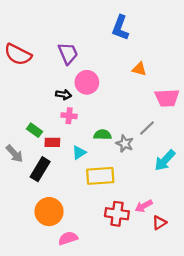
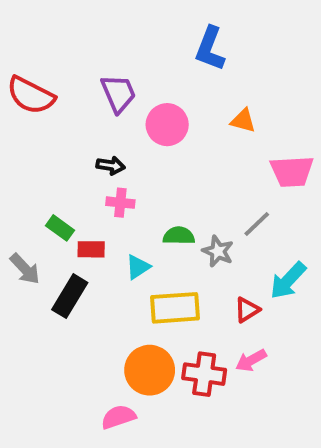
pink circle: (87, 82) -> (167, 125), moved
orange circle: (49, 212) -> (150, 370), moved
red triangle: (159, 223) -> (247, 310), moved

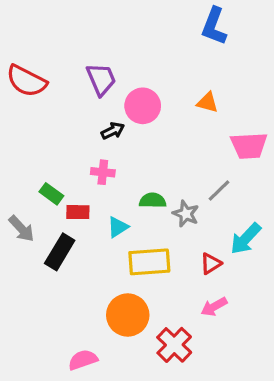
blue L-shape: (210, 49) -> (214, 26), moved
black arrow: (111, 166) -> (113, 131), moved, turned -35
red cross: (204, 374) -> (174, 345), moved, turned 36
pink semicircle: (118, 417) -> (83, 360), moved

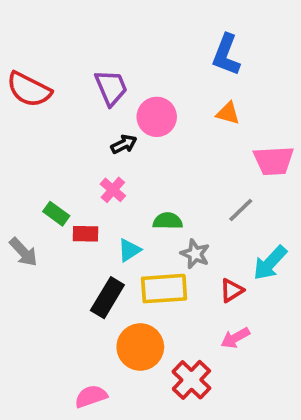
blue L-shape: (214, 26) -> (226, 55), moved
pink cross: (103, 172) -> (113, 190), turned 35
gray star: (186, 214) -> (195, 254), moved
black rectangle: (60, 252) -> (107, 298), moved

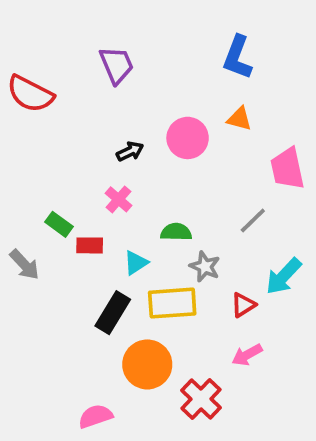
purple trapezoid: (111, 88) -> (117, 65), moved
pink circle: (157, 117) -> (188, 138), moved
pink trapezoid: (274, 161) -> (287, 169), turned 81

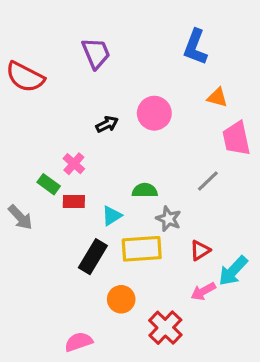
orange triangle: (239, 119) -> (217, 97), moved
pink cross: (118, 199) -> (74, 164), moved
cyan arrow: (284, 276) -> (233, 271), moved
orange circle: (147, 364) -> (121, 299), size x0.7

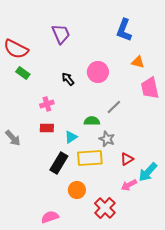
black arrow: (107, 124) -> (68, 79), turned -104
pink cross: (74, 164) -> (47, 104), turned 32
gray line: (208, 181) -> (114, 107), moved
green rectangle: (49, 184) -> (23, 73), moved

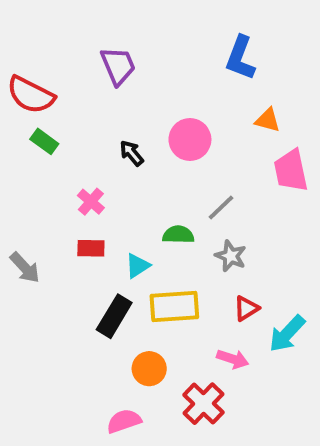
pink cross: (47, 104) -> (91, 202), turned -32
gray star: (107, 139) -> (231, 256), moved
pink arrow: (129, 185) -> (233, 359), moved, turned -133
pink semicircle: (50, 217) -> (124, 421), moved

